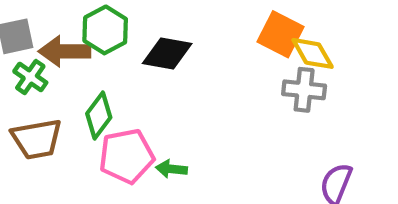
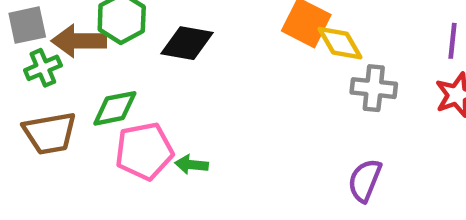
green cross: (30, 77) -> (43, 68), turned 32
gray cross: (304, 90) -> (374, 88), moved
green diamond: (99, 115) -> (115, 108), turned 42

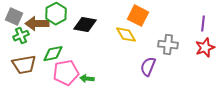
gray square: (27, 25) -> (14, 17), turned 36
yellow diamond: (340, 43) -> (126, 35), moved
purple semicircle: (365, 180) -> (148, 67), moved

